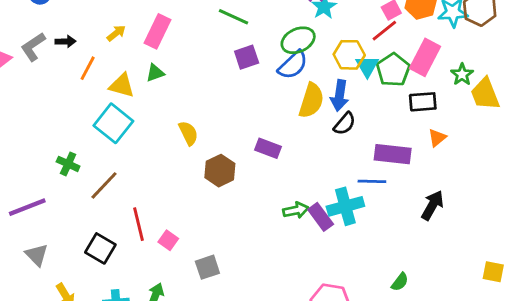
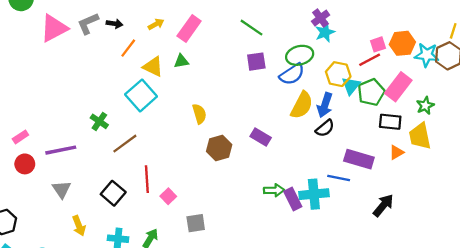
yellow trapezoid: (485, 94) -> (420, 136), moved

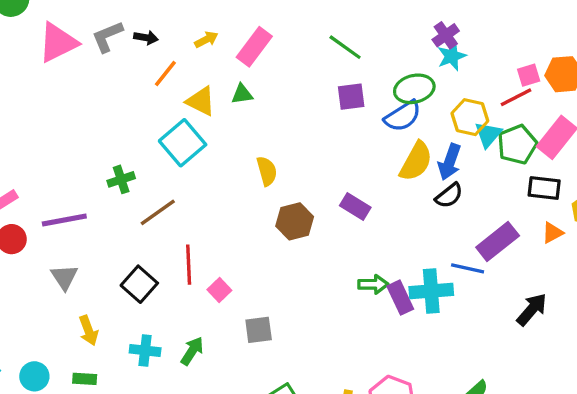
green cross: (99, 121) -> (121, 179), turned 36
purple rectangle: (359, 159) -> (498, 242), turned -56

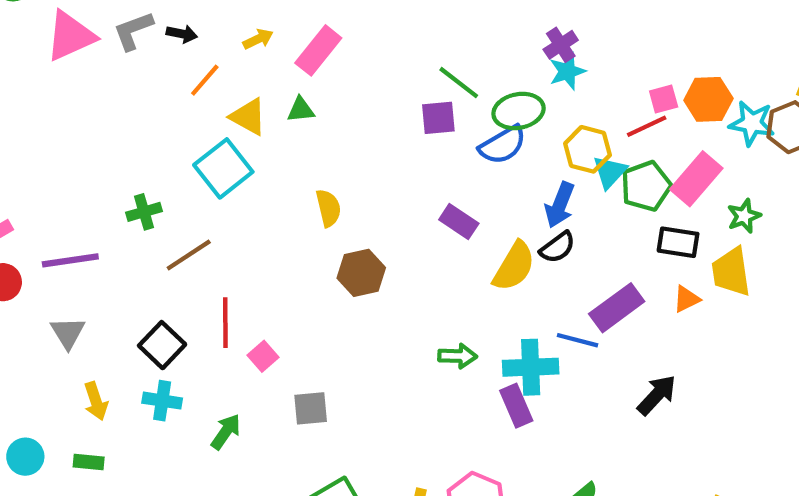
green line: (345, 47) -> (459, 83), moved
yellow semicircle: (416, 161) -> (514, 266), moved
purple rectangle: (355, 207) -> (459, 222), moved
purple rectangle: (400, 298) -> (516, 406), moved
cyan cross: (145, 350) -> (162, 401), moved

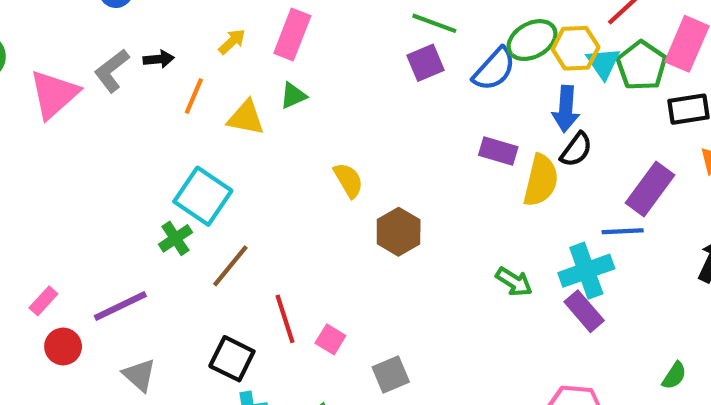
green ellipse: (519, 111) -> (532, 40), moved
cyan square: (223, 168) -> (203, 196), moved
purple rectangle: (459, 222) -> (498, 151), moved
green arrow: (458, 356) -> (514, 282), turned 48

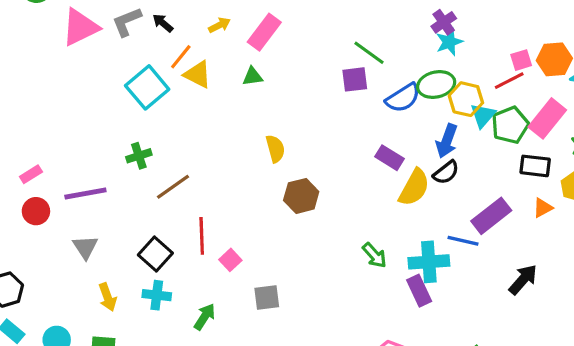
black arrow: (159, 59) -> (163, 23), turned -150
yellow triangle: (246, 118) -> (198, 75), moved
cyan square: (203, 196) -> (147, 87), moved

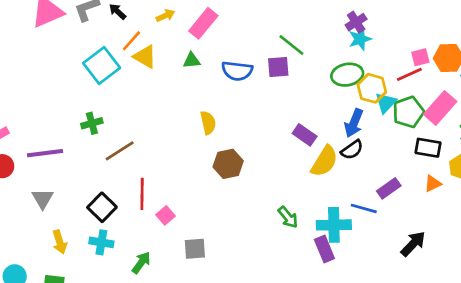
blue semicircle: (403, 98) -> (237, 71), moved, turned 36
purple rectangle: (491, 216) -> (389, 188), size x0.7

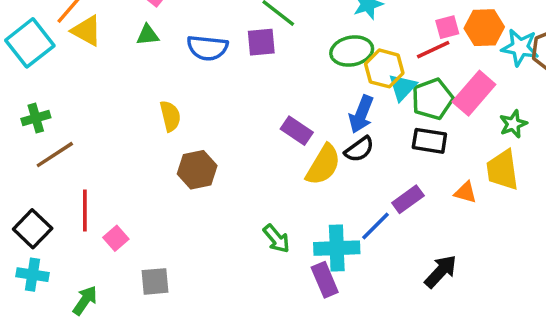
green cross: (92, 123) -> (36, 118), moved
black rectangle: (428, 148) -> (429, 141), moved
orange triangle: (433, 184) -> (465, 192), turned 42
blue line: (364, 208) -> (375, 226), turned -60

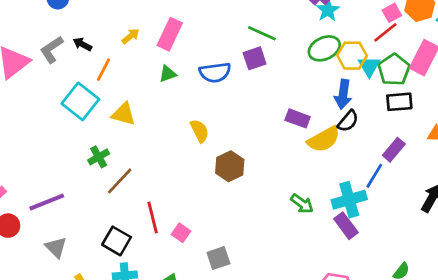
yellow triangle: (87, 31) -> (124, 114), moved
yellow semicircle: (323, 165) -> (324, 139), turned 44

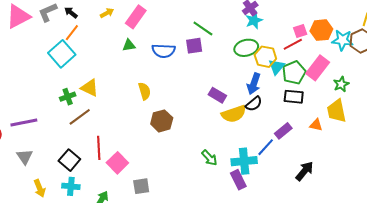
orange line: (104, 70) -> (72, 33), moved
yellow triangle: (124, 114) -> (90, 88), moved
pink square: (181, 233) -> (117, 163), size x1.5

